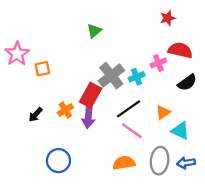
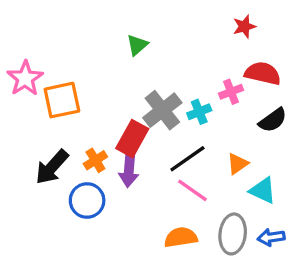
orange square: (42, 69) -> (62, 100), size x1.6
black arrow: (35, 115) -> (52, 167), size x1.6
blue circle: (58, 161) -> (87, 200), moved

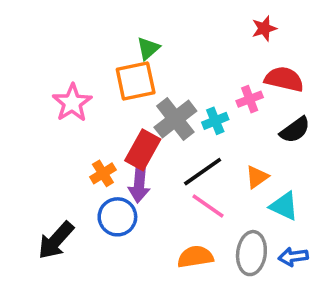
pink star: (25, 78) -> (72, 103), moved
orange square: (62, 100) -> (136, 81), moved
black arrow: (52, 167) -> (56, 240), moved
blue circle: (87, 200) -> (117, 217), moved

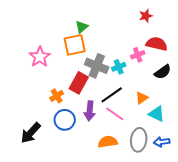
gray cross: (175, 119) -> (97, 66), turned -30
purple arrow: (139, 184) -> (90, 111), moved

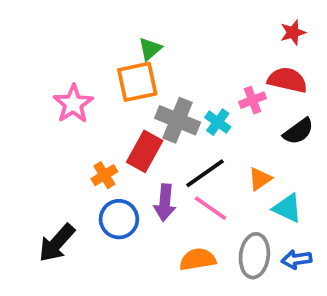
red star: (146, 16) -> (293, 32), moved
cyan cross: (119, 67) -> (218, 122), turned -32

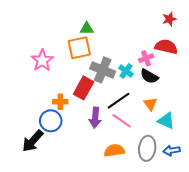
green triangle: (150, 49) -> (87, 29), turned 40
black semicircle: (298, 131) -> (149, 76), moved, turned 66
orange cross: (104, 175) -> (60, 102), turned 32
orange triangle: (260, 179) -> (150, 104), turned -32
blue circle: (119, 219) -> (51, 121), moved

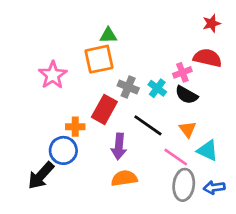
gray cross: (103, 70) -> (128, 87), size x0.7
black line: (119, 101) -> (148, 125), turned 70
pink line: (122, 121) -> (176, 157), moved
orange semicircle: (114, 150) -> (124, 178), moved

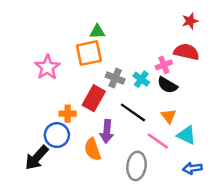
orange semicircle: (124, 178) -> (93, 149), moved, turned -100
gray ellipse: (184, 185) -> (137, 166), moved

